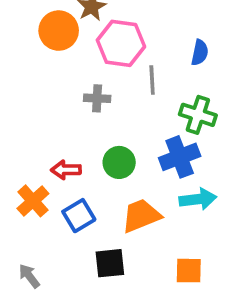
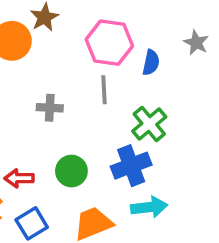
pink hexagon: (121, 43) -> (109, 43), moved
green cross: (198, 115) -> (149, 124), turned 32

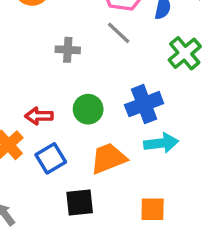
gray line: (104, 90) -> (119, 33), turned -44
green cross: (149, 124) -> (185, 53), moved

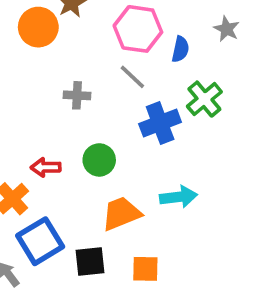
blue cross: (144, 104) -> (160, 123), moved
blue square: (51, 158) -> (40, 241), moved, size x1.4
orange square: (153, 209) -> (145, 269), moved

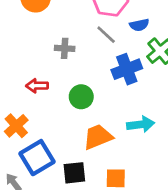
blue semicircle: (180, 49) -> (139, 25), moved, turned 66
red arrow: (46, 167) -> (37, 86), moved

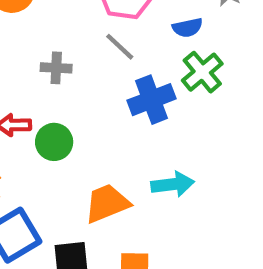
blue semicircle: (139, 25) -> (187, 28), moved
green circle: (81, 97) -> (54, 142), moved

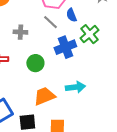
blue semicircle: (187, 28) -> (71, 15), moved, turned 80
green circle: (54, 142) -> (35, 63), moved

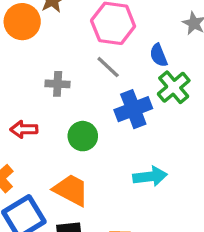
blue semicircle: (71, 15) -> (159, 55), moved
orange trapezoid: (44, 96) -> (71, 190), moved, turned 50

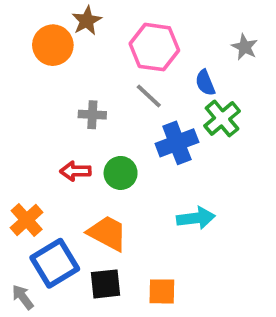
red arrow: (24, 129) -> (75, 171), moved

